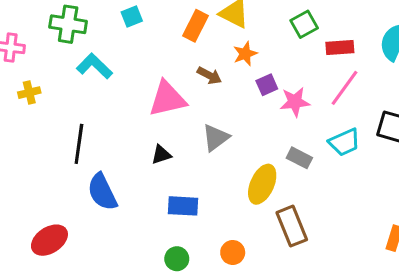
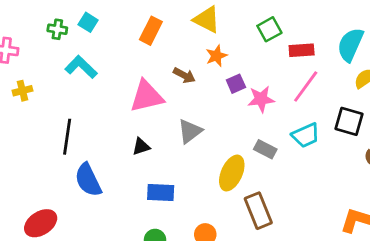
cyan square: (132, 16) -> (88, 22), moved, turned -36
green cross: (68, 24) -> (57, 29), size x0.6
orange rectangle: (195, 26) -> (151, 31), moved

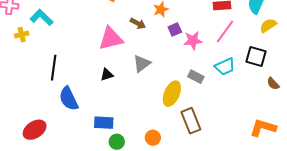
cyan L-shape: (81, 67) -> (42, 17), moved
blue rectangle: (161, 193) -> (104, 123), moved

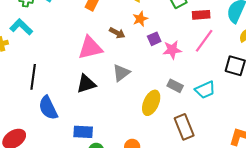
cyan trapezoid: (225, 67) -> (205, 90), moved
black triangle: (107, 75) -> (86, 84), size x1.5
brown rectangle: (191, 121) -> (184, 127), moved

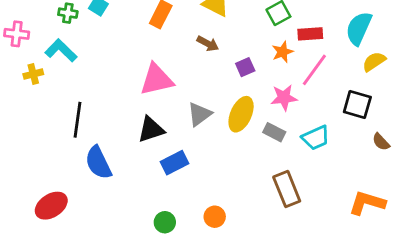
orange star: (140, 19) -> (283, 52), moved
brown arrow: (117, 33) -> (208, 44), moved
pink star: (172, 50) -> (284, 98), moved
yellow ellipse: (151, 103) -> (241, 114), moved
blue rectangle: (83, 132) -> (175, 163), moved, turned -30

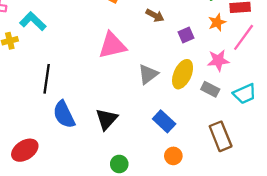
black triangle: (151, 129) -> (107, 119), moved, turned -30
blue rectangle: (175, 163) -> (164, 121), moved, turned 70
orange circle: (215, 217) -> (173, 156), moved

